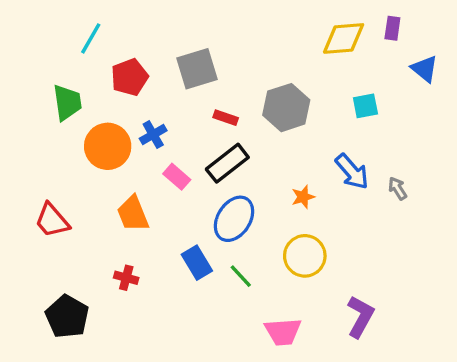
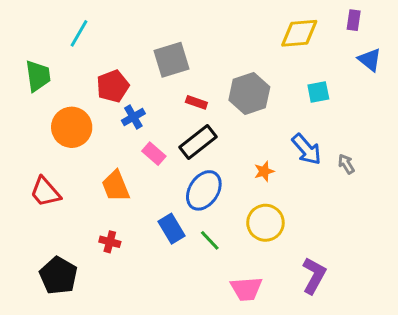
purple rectangle: (392, 28) -> (354, 20), moved
red pentagon: (130, 77) -> (113, 86), moved
green trapezoid: (67, 102) -> (38, 76), moved
orange circle: (108, 146) -> (72, 127), moved

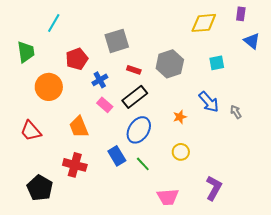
blue cross: (133, 117) -> (100, 80), moved
yellow circle: (265, 223) -> (181, 152), size x0.7
red cross: (110, 242) -> (75, 165), size x1.6

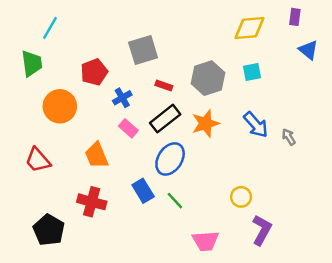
cyan line: (54, 23) -> (50, 28), moved
cyan square: (217, 63) -> (252, 72), moved
orange star: (180, 117) -> (206, 123), moved, size x1.6
yellow circle: (181, 152) -> (241, 197), moved

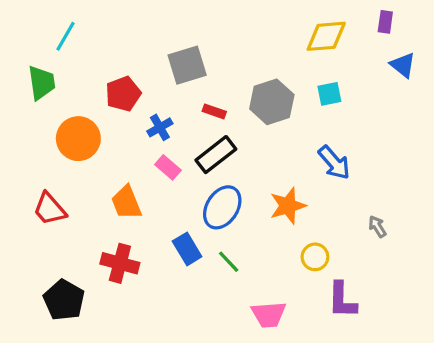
orange star: (206, 123) -> (288, 206), moved
gray arrow: (289, 137) -> (377, 227), moved
purple L-shape: (262, 230) -> (342, 300), turned 152

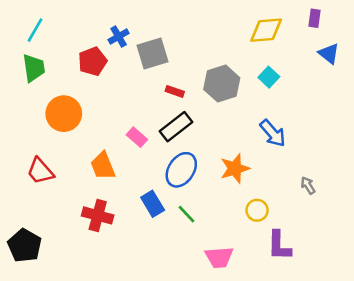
cyan line: (66, 36) -> (35, 30), moved
red pentagon: (123, 94) -> (92, 61), moved
cyan square: (329, 94) -> (269, 77), turned -36
blue cross: (160, 127) -> (119, 37), moved
black pentagon: (64, 300) -> (25, 246), moved

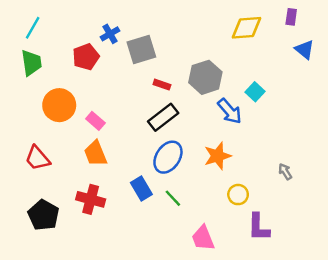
cyan square: (269, 77) -> (255, 92), moved
blue arrow: (273, 133) -> (230, 111), moved
pink rectangle: (137, 137) -> (95, 121), moved
black pentagon: (25, 246) -> (43, 215), moved
pink trapezoid: (219, 257) -> (203, 238), turned 72

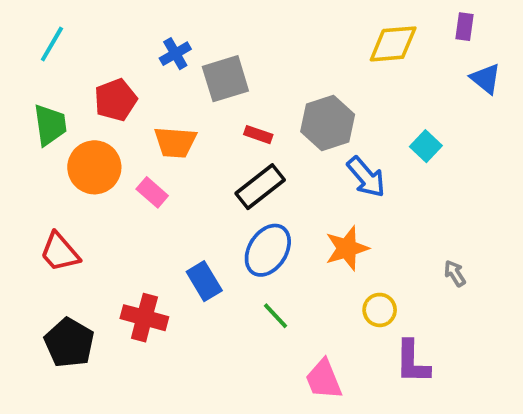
red pentagon: (86, 57) -> (116, 100), moved
green trapezoid: (31, 63) -> (50, 125), moved
cyan square: (255, 92) -> (426, 146), moved
orange trapezoid: (95, 153) -> (175, 142), moved, turned -64
blue rectangle: (141, 189) -> (204, 281), moved

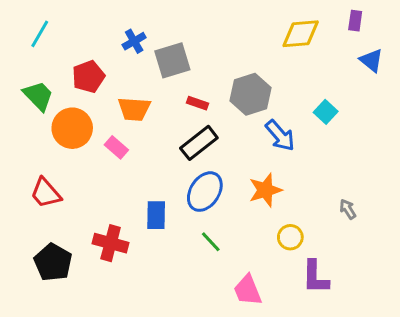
green trapezoid: (50, 125) -> (38, 96), turned -36
blue rectangle: (204, 281) -> (156, 215), turned 32

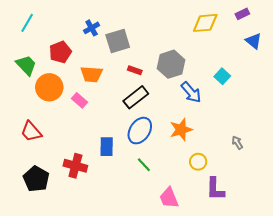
purple rectangle: (355, 21) -> (242, 14), turned 56

